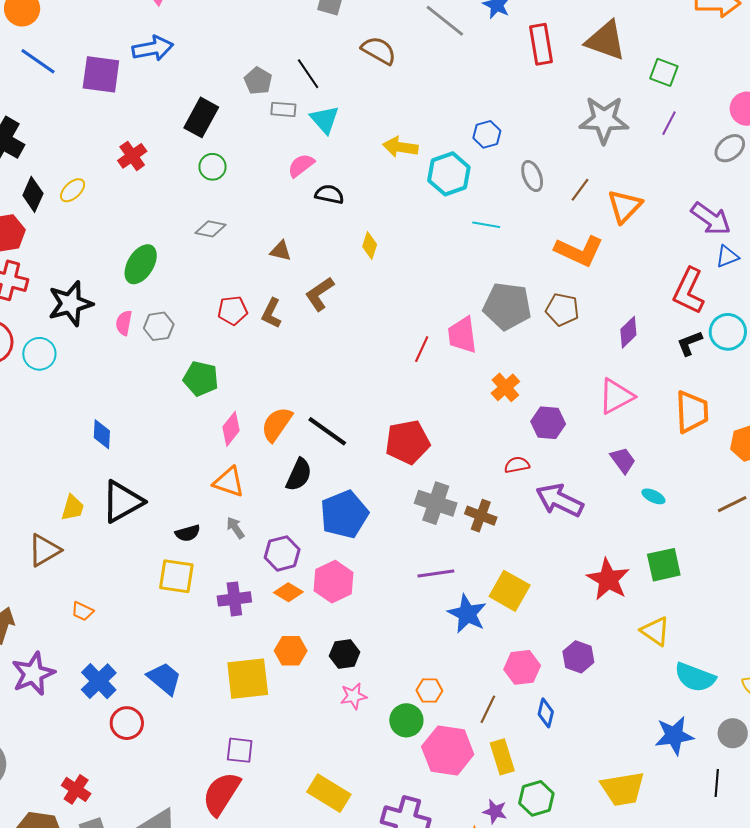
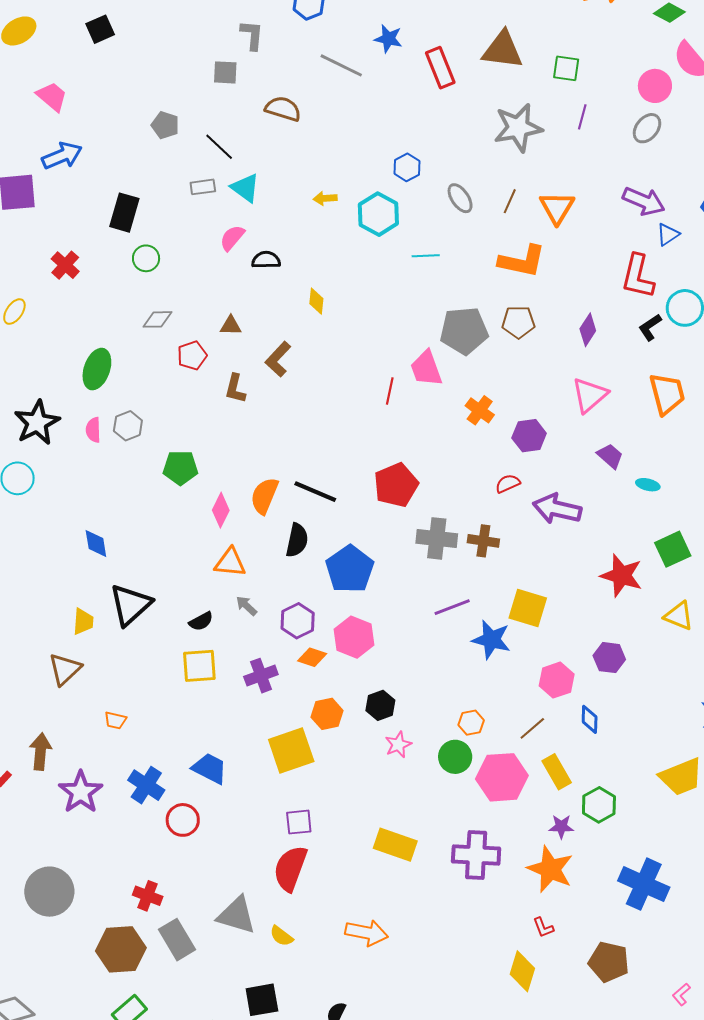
gray pentagon: (258, 81) -> (165, 125), moved
yellow arrow: (400, 147) -> (325, 198), size x0.7
red pentagon: (233, 310) -> (192, 356), moved
brown line: (488, 709) -> (532, 728), turned 36

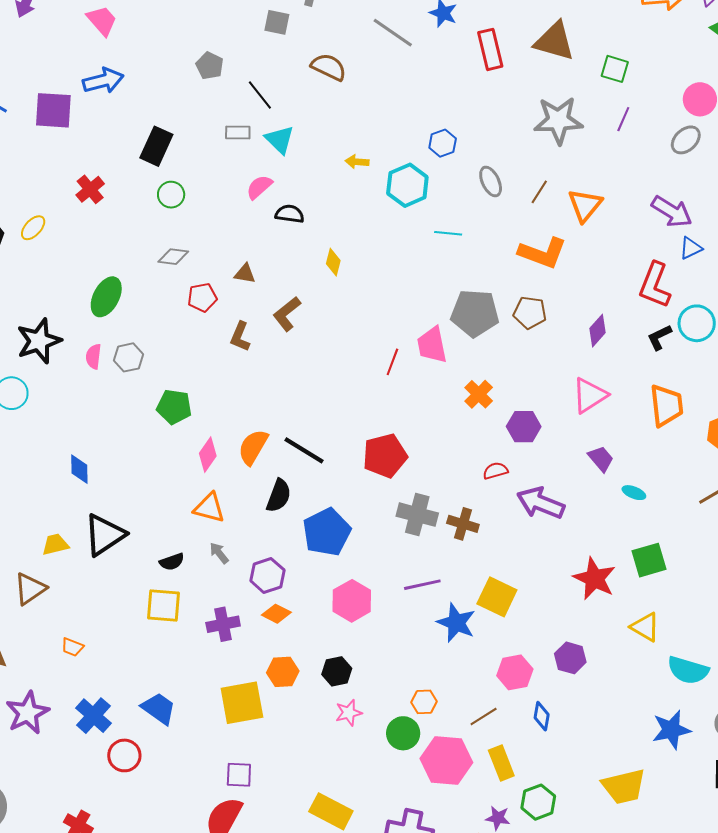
yellow trapezoid: (83, 622) -> (55, 544), turned -116
pink hexagon: (354, 637) -> (352, 601), moved

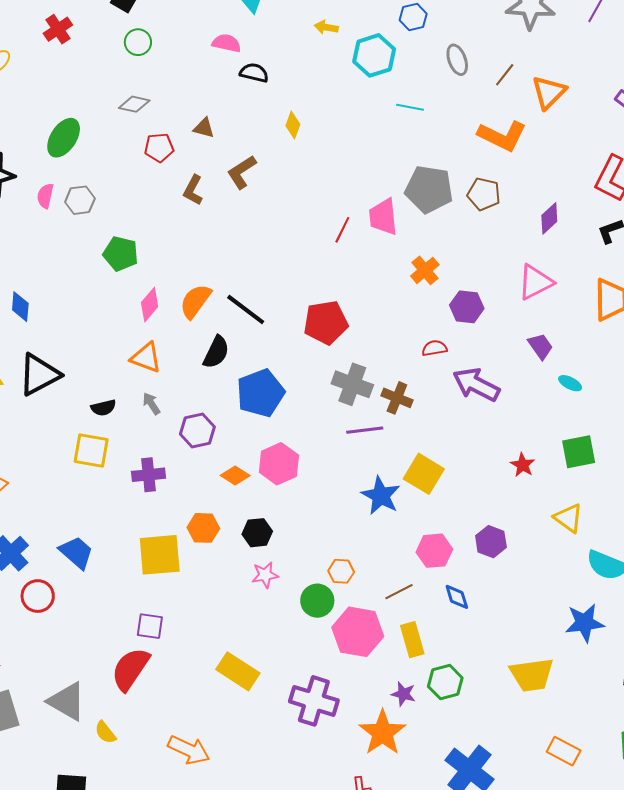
pink semicircle: (259, 187) -> (226, 43), turned 48
red star: (595, 579) -> (523, 465), size x0.6
purple line: (422, 585) -> (365, 430), moved
orange diamond: (276, 614) -> (235, 475), moved
blue diamond: (542, 716) -> (457, 597), turned -32

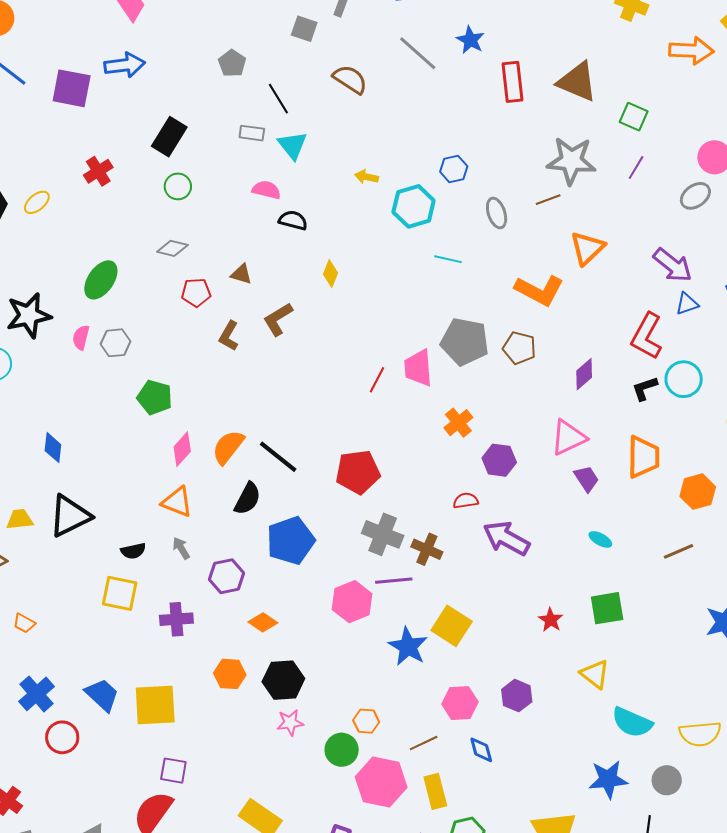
brown line: (505, 75) -> (548, 200), moved, turned 30
purple trapezoid: (540, 346) -> (586, 479), moved
pink hexagon: (279, 464) -> (352, 602), moved
black hexagon: (257, 533) -> (283, 680), size x1.4
yellow square: (160, 555) -> (155, 705), moved

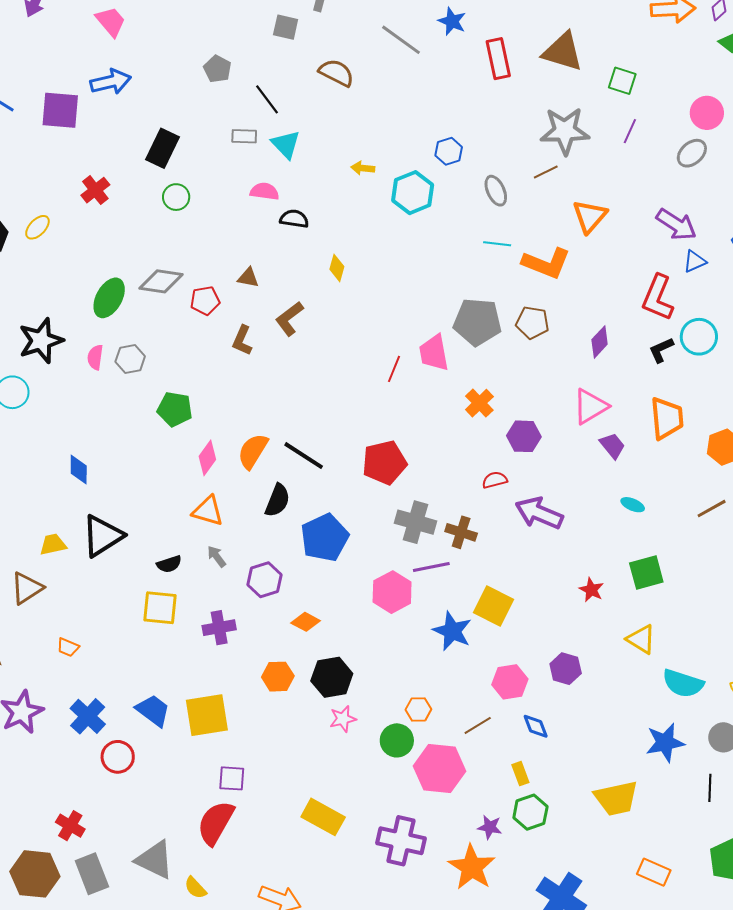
gray diamond: (172, 248) -> (161, 281), moved, size x1.4
cyan line: (448, 259) -> (497, 244), moved
yellow rectangle: (435, 791) -> (520, 774), moved, size x0.7

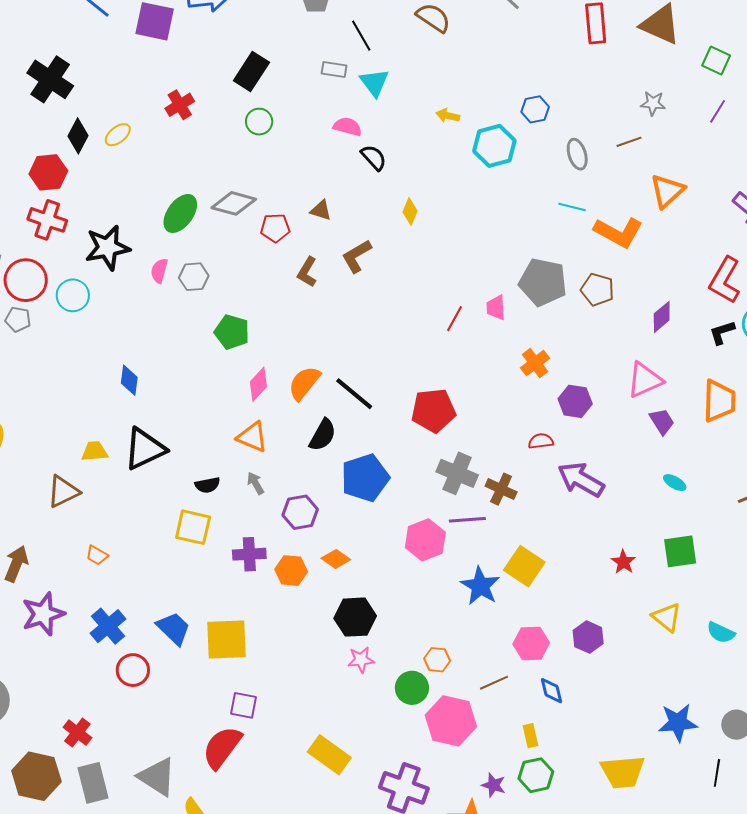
gray star: (565, 131) -> (653, 103), size x0.5
black semicircle: (294, 219) -> (374, 158), turned 32
pink trapezoid: (434, 353) -> (496, 308), size x0.7
orange hexagon: (278, 677) -> (291, 571), moved
cyan semicircle: (683, 683) -> (721, 633), moved, size x0.7

